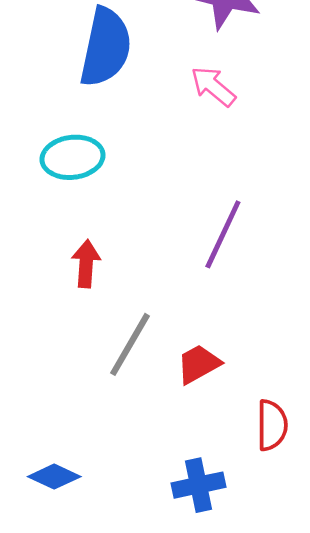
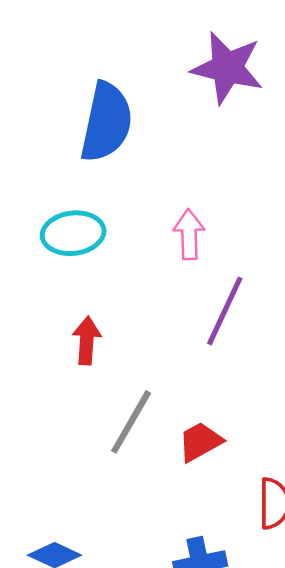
pink arrow: (213, 86) -> (189, 234), moved, turned 48

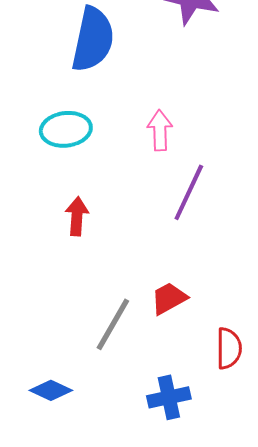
gray line: (131, 422) -> (113, 324), moved

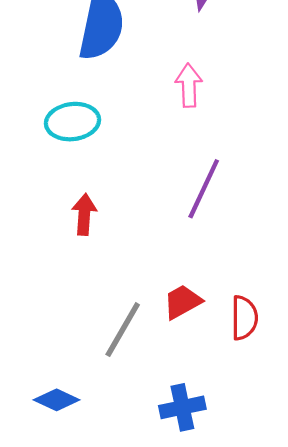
pink arrow: (160, 130) -> (189, 85), moved
red semicircle: (229, 348) -> (244, 318), moved

